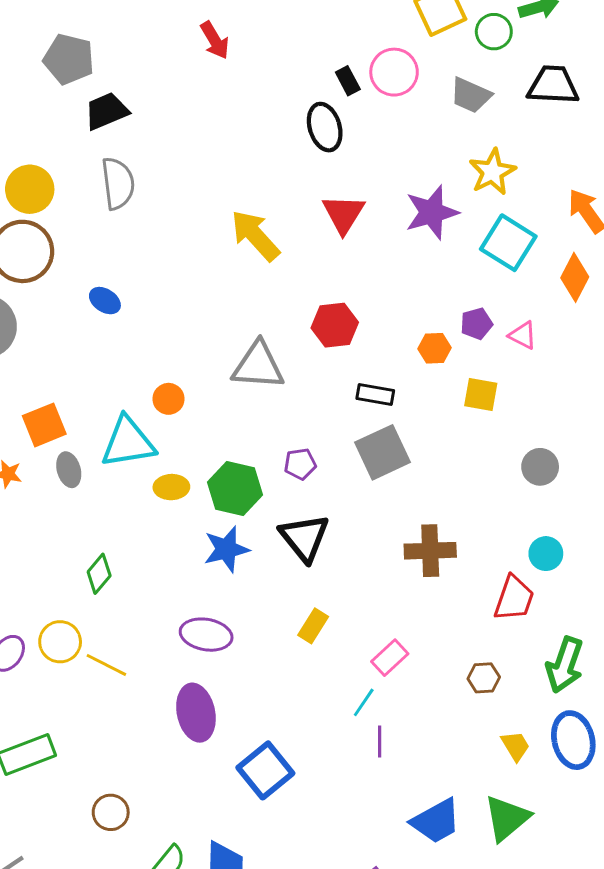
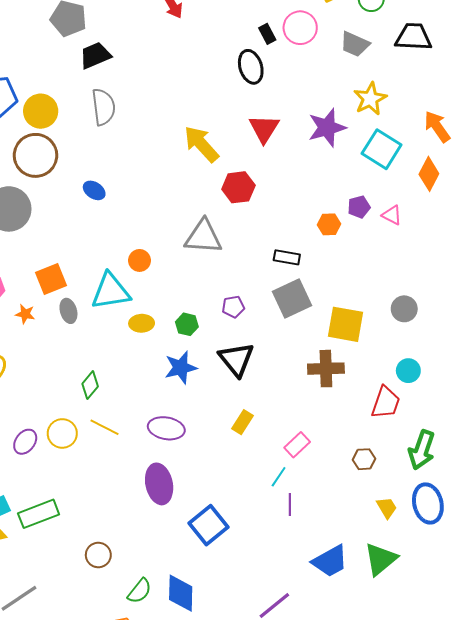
red hexagon: (335, 325) -> (238, 187), moved
yellow square: (481, 395) -> (345, 324), moved, size x1.5
green hexagon: (235, 489) -> (187, 324), size x0.6
yellow line: (106, 665) -> (104, 427), moved

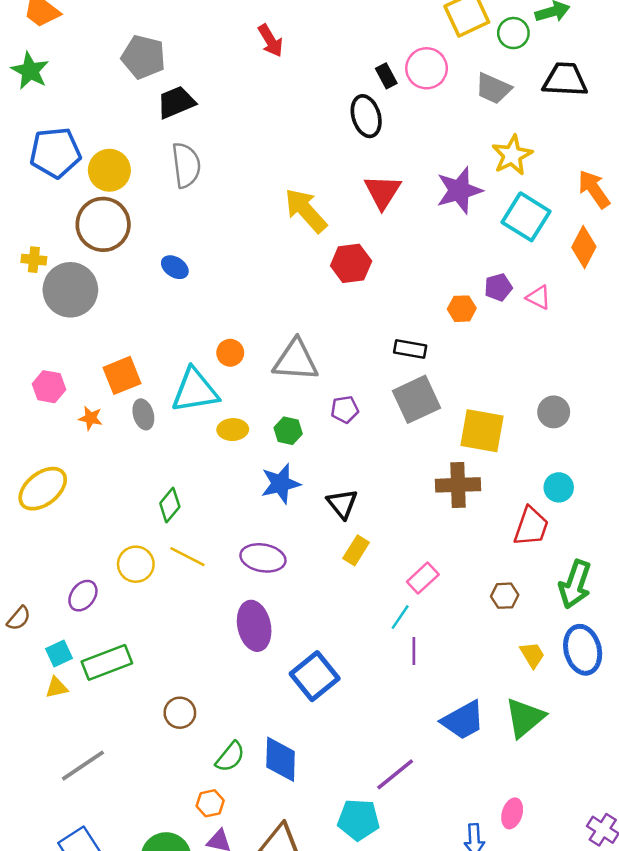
gray triangle: (203, 237) -> (296, 360), moved
black triangle: (236, 359) -> (342, 504), moved, size x0.7
purple ellipse: (25, 442) -> (83, 596), moved

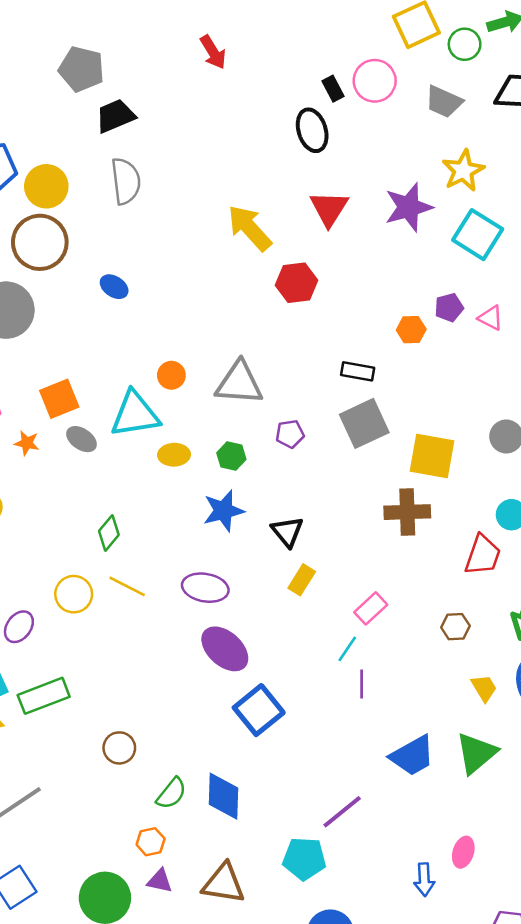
gray ellipse: (143, 414) -> (81, 439), turned -40
purple ellipse: (254, 626) -> (225, 649), moved, turned -36

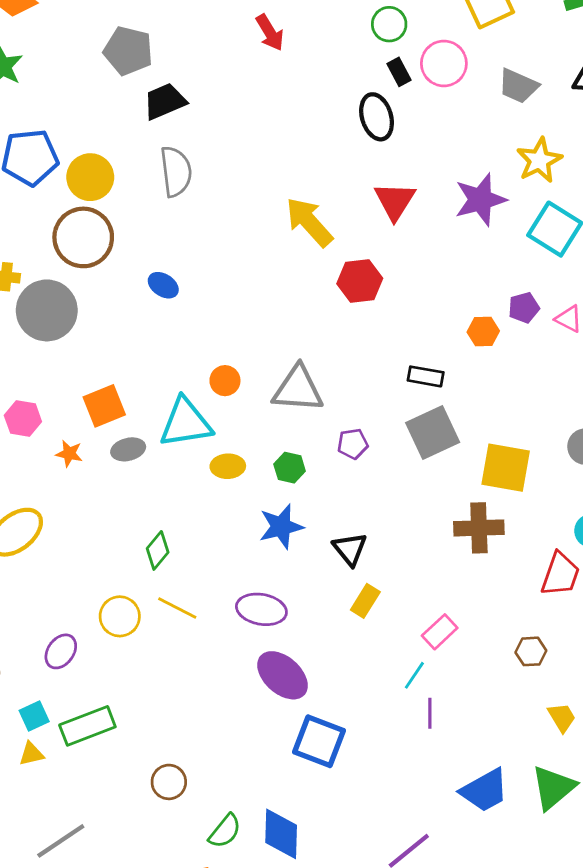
green circle: (465, 44) -> (389, 24), moved
gray ellipse: (81, 439) -> (128, 449), turned -48
blue square: (259, 710) -> (319, 741), turned -30

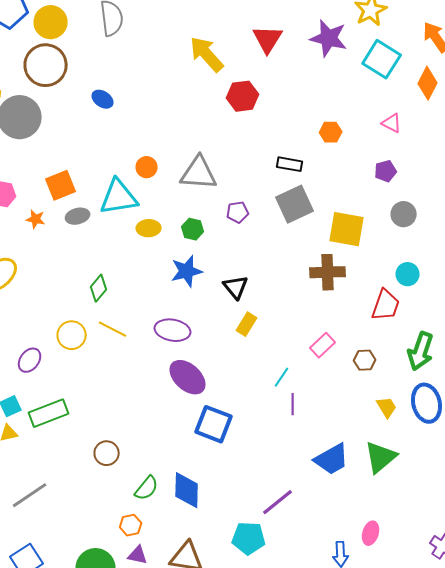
purple star: (480, 200) -> (329, 38), turned 30
purple pentagon: (524, 308) -> (386, 171), moved
pink rectangle: (440, 632) -> (323, 345), moved

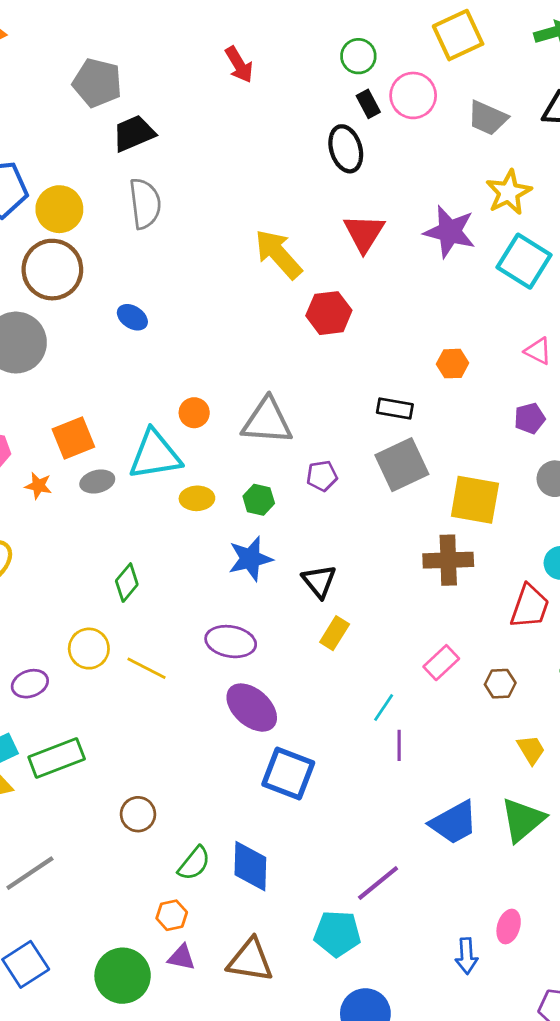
yellow line: (113, 329) -> (146, 668), moved
purple ellipse: (30, 360) -> (30, 684), turned 35

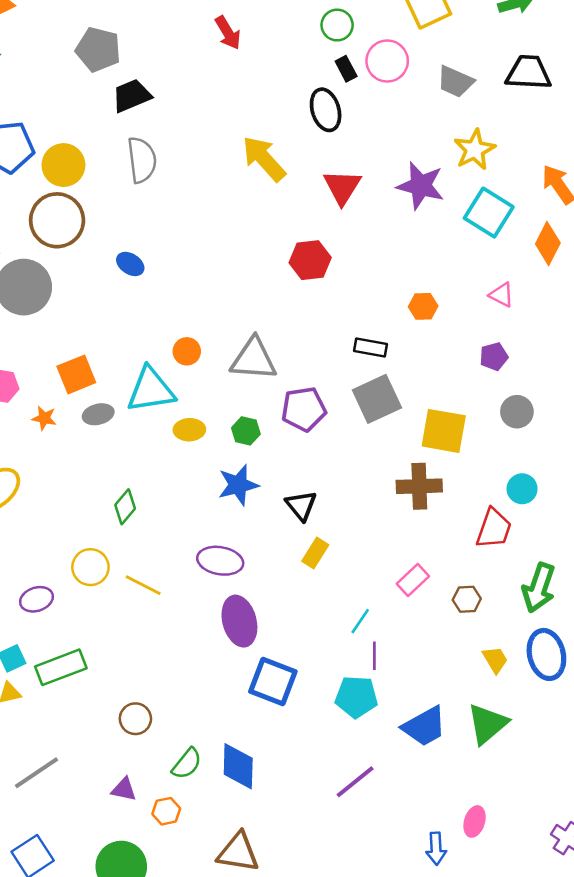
yellow arrow: (278, 254) -> (264, 159), moved
purple pentagon: (322, 476) -> (304, 409), size x1.6
purple ellipse: (252, 708) -> (239, 621), turned 33
cyan pentagon: (337, 934) -> (356, 697), moved
purple triangle: (182, 957) -> (124, 789), moved

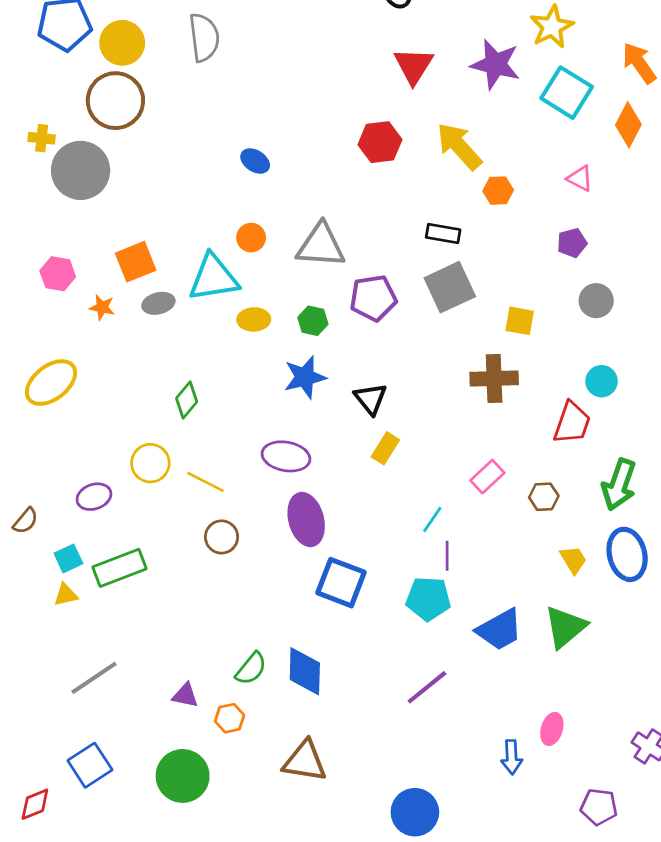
yellow arrow: (264, 159) -> (459, 146), moved
blue ellipse: (130, 264) -> (255, 161), moved
yellow square: (444, 431) -> (520, 321), size x0.6
brown circle: (135, 719) -> (222, 537), moved

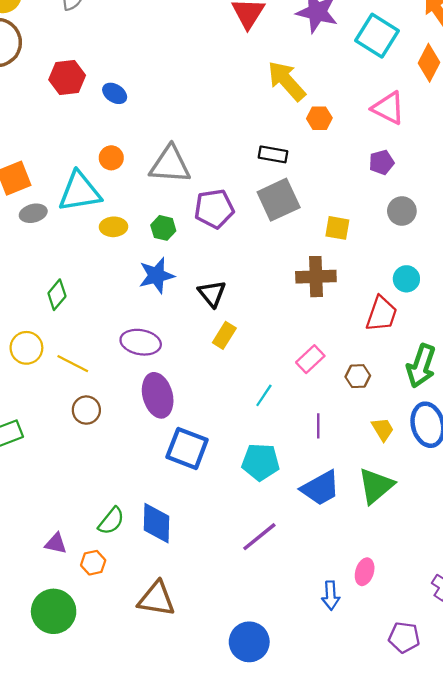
red hexagon: (380, 142) -> (67, 78), moved
pink triangle: (580, 178) -> (388, 108), size x1.5
purple line: (447, 556) -> (318, 426), moved

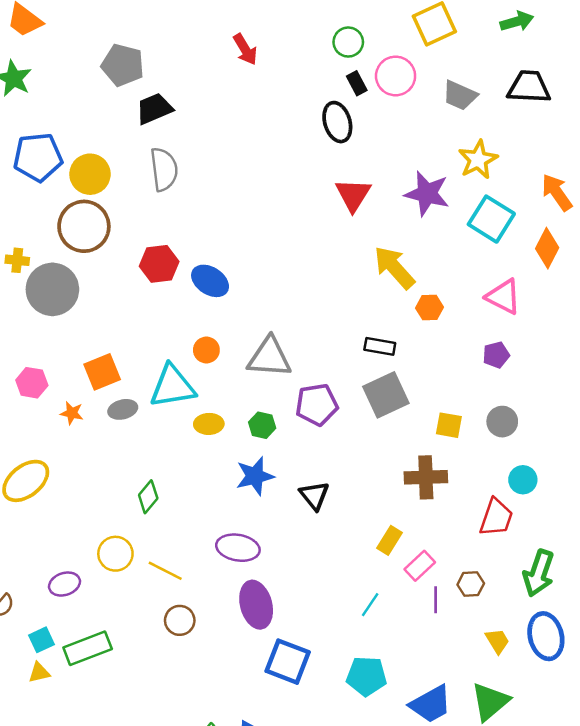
blue ellipse: (115, 93) -> (210, 281), size x1.4
gray circle: (402, 211) -> (502, 422), moved
yellow rectangle: (224, 335) -> (389, 540), moved
purple line: (318, 426) -> (436, 600), moved

